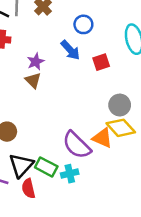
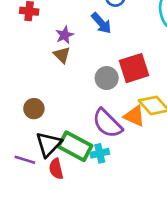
red square: (101, 62) -> (134, 68), moved, size x1.6
gray circle: (120, 105) -> (107, 78), moved
green rectangle: (46, 167) -> (75, 146), size x1.4

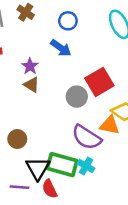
cyan cross: (100, 153) -> (86, 166), turned -35

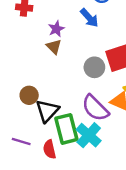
green rectangle: (62, 165) -> (66, 129), turned 48
cyan cross: (86, 166) -> (89, 135), size x1.5
black triangle: (38, 168) -> (47, 111), moved

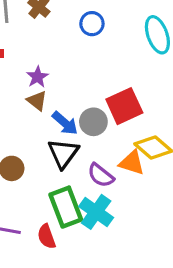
blue arrow: (89, 18) -> (65, 123), moved
purple semicircle: (95, 108) -> (101, 175), size x0.7
black triangle: (47, 111) -> (63, 153), moved

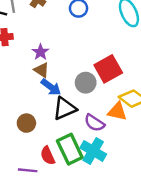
blue arrow: (65, 123) -> (51, 87), moved
black triangle: (63, 153) -> (65, 108), turned 35
red semicircle: (47, 236) -> (48, 156), moved

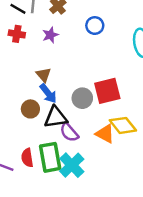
purple star: (40, 52) -> (50, 35), moved
brown circle: (26, 123) -> (30, 109), moved
purple semicircle: (94, 123) -> (69, 132), moved

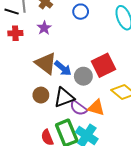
brown triangle: (44, 75) -> (46, 63), size x1.6
blue arrow: (48, 93) -> (63, 68), moved
orange triangle: (105, 134) -> (96, 108), moved

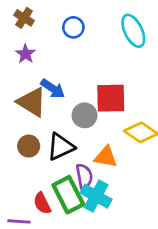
red square: (103, 65) -> (111, 98), turned 30
blue arrow: (63, 68) -> (53, 89), moved
purple semicircle: (78, 108) -> (84, 176), moved, turned -132

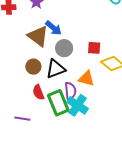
red square: (111, 98) -> (94, 48), moved, size x0.6
gray circle: (85, 115) -> (64, 48), moved
red semicircle: (42, 203) -> (38, 92), moved

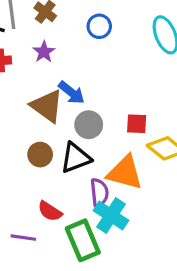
orange triangle: (86, 79) -> (125, 173), size x1.4
red semicircle: (38, 92) -> (50, 211), moved, turned -35
green rectangle: (58, 103) -> (83, 240), moved

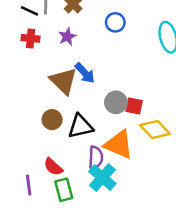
gray circle: (89, 125) -> (116, 102), moved
purple line: (23, 238) -> (29, 185), turned 66
green rectangle: (83, 240) -> (64, 190), moved, size x0.7

